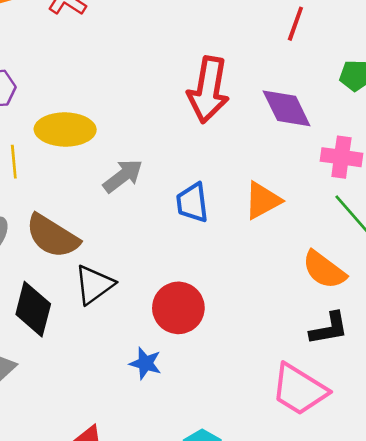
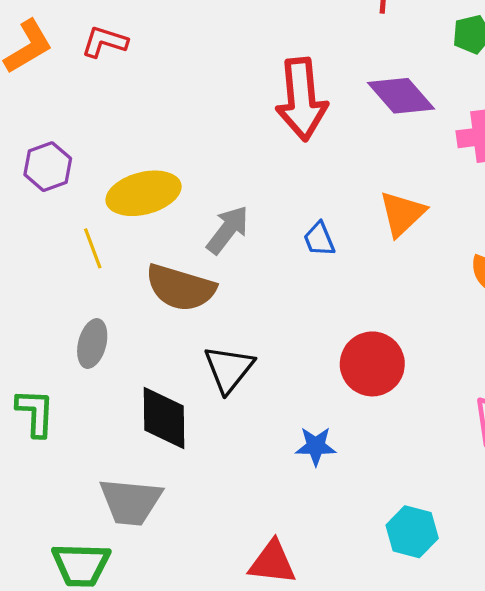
blue trapezoid: (192, 203) -> (319, 239), size x0.7
brown semicircle: (52, 236) -> (181, 288), moved
red circle: (178, 308) -> (372, 364), moved

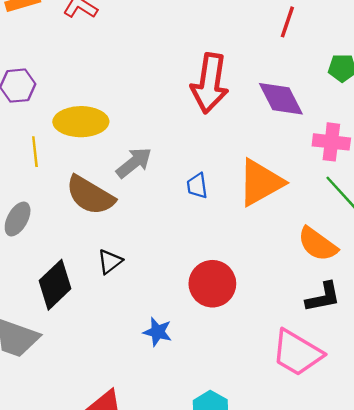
orange triangle: (402, 214) -> (261, 182), size x1.4
black triangle: (229, 369) -> (110, 262), size x0.7
black diamond: (164, 418) -> (55, 285), turned 33

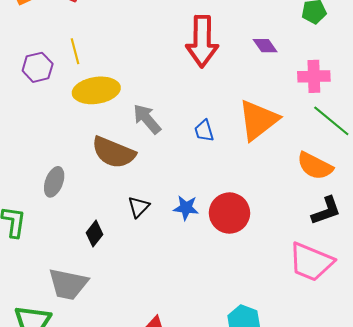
purple diamond: (281, 99) -> (265, 46), size x0.6
yellow line: (35, 152) -> (75, 51), moved
gray arrow: (134, 163) -> (147, 119), turned -84
black diamond: (55, 285) -> (95, 234), size x0.6
blue star: (158, 332) -> (186, 208), moved

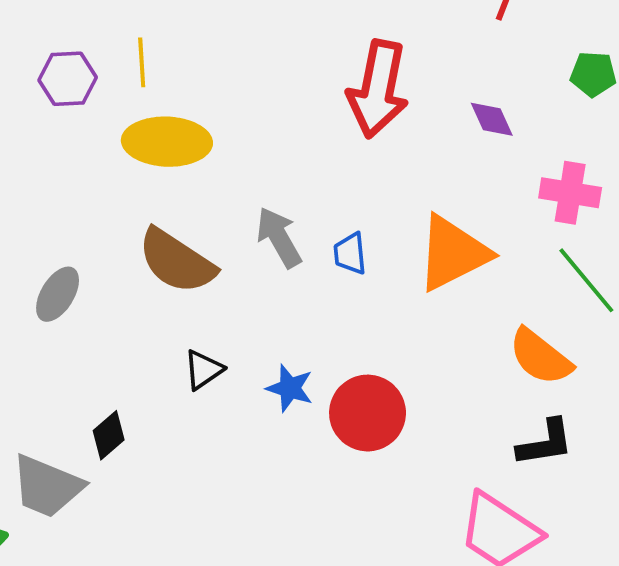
gray arrow: (147, 119) -> (279, 237), moved
black diamond: (95, 234) -> (109, 435), moved

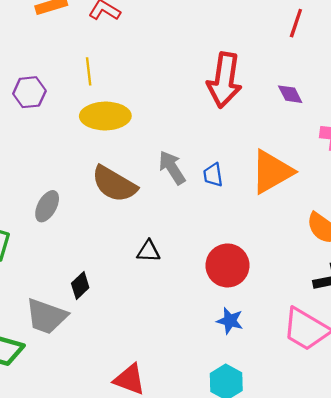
purple hexagon: (68, 79) -> (29, 92), moved
black triangle: (203, 370) -> (148, 251), moved, turned 40
blue star: (290, 388) -> (230, 321), moved

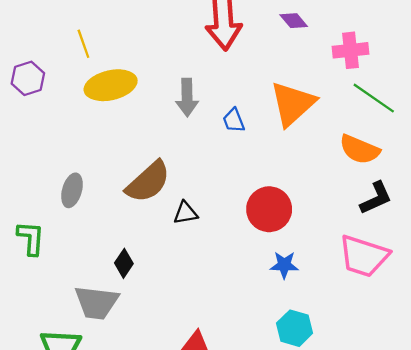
gray arrow: (172, 168) -> (187, 97), moved, turned -136
brown semicircle: (114, 184) -> (148, 182), moved, turned -60

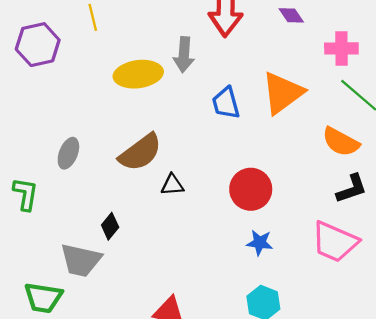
purple hexagon: (28, 78) -> (38, 45), size x1.4
yellow ellipse: (111, 85) -> (138, 74), moved
gray arrow: (187, 97) -> (184, 55), moved
blue trapezoid: (234, 120) -> (226, 103), size x1.4

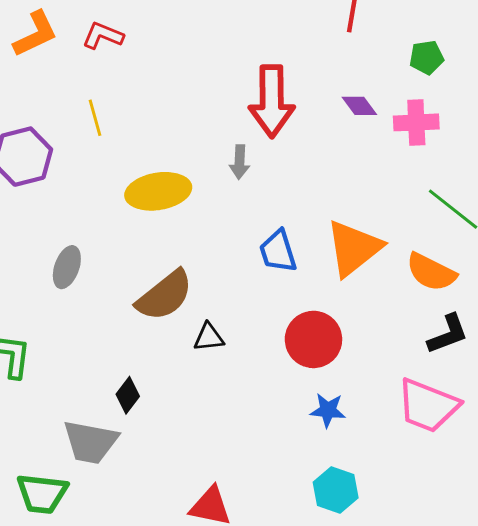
pink cross: (341, 48) -> (416, 122), moved
gray arrow: (184, 55) -> (240, 162), moved, size x0.7
orange triangle: (283, 93) -> (354, 248), moved
blue trapezoid: (226, 103) -> (278, 251), moved
gray ellipse: (68, 153) -> (67, 267), moved

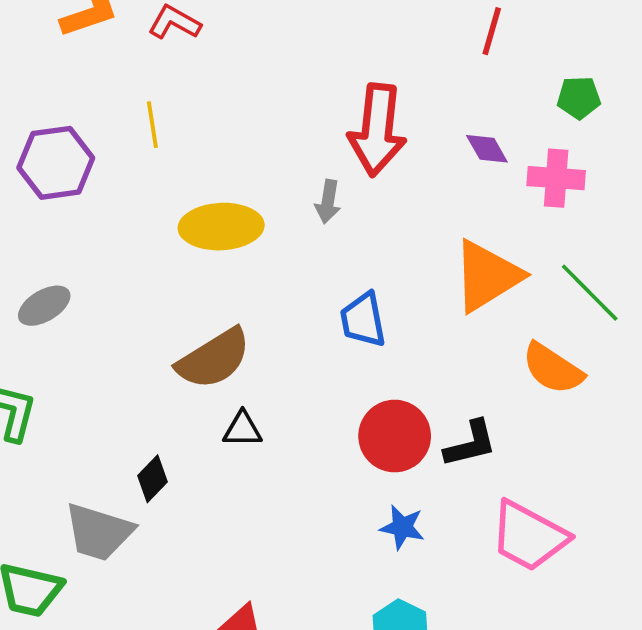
orange triangle: (354, 248) -> (487, 276), moved
gray ellipse: (67, 267) -> (44, 306), moved, turned 33
black L-shape: (448, 334) -> (470, 444), moved
black triangle: (209, 337) -> (242, 429), moved

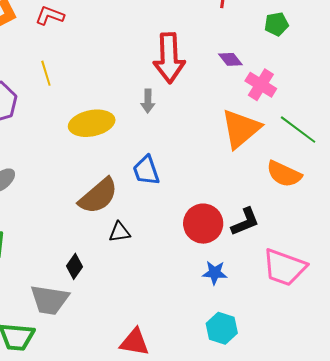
pink cross: (556, 178) -> (261, 85), moved, turned 36
blue trapezoid: (363, 320) -> (146, 170), moved

